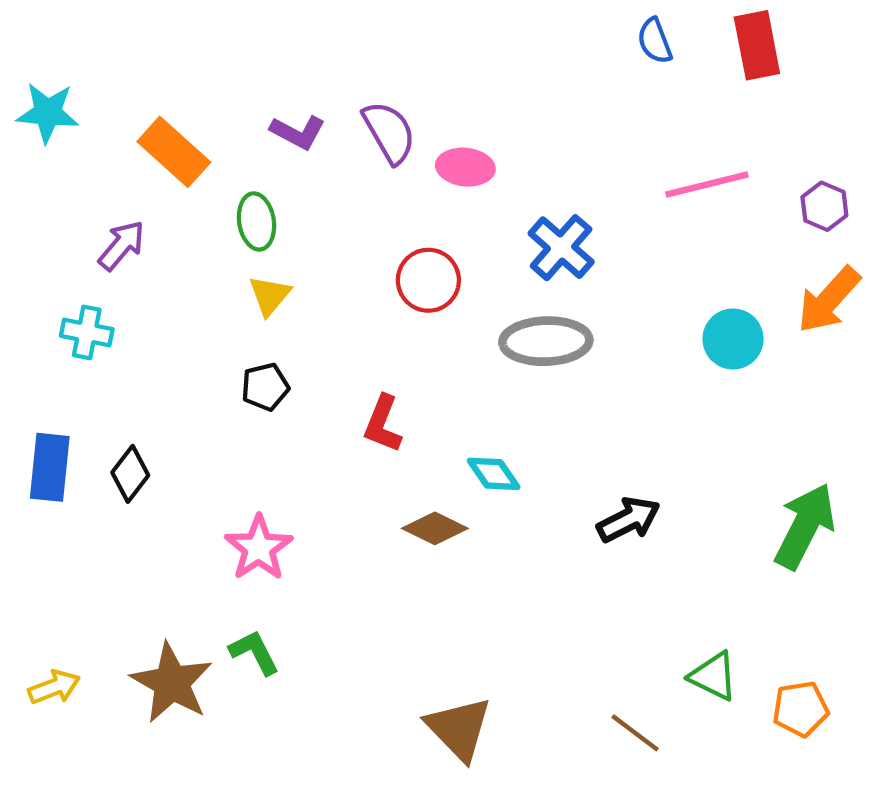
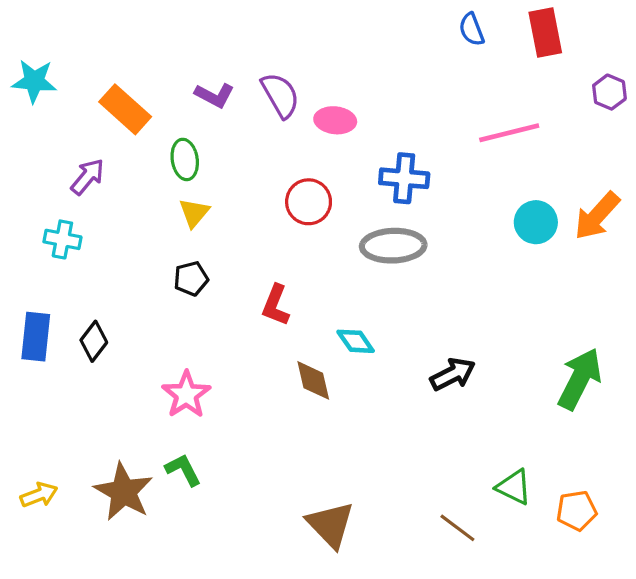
purple hexagon: (824, 206) -> (609, 92), moved
blue cross: (561, 248) -> (404, 178), turned -36
cyan circle: (733, 339) -> (536, 222), moved
brown diamond: (435, 528) -> (313, 380), turned 51

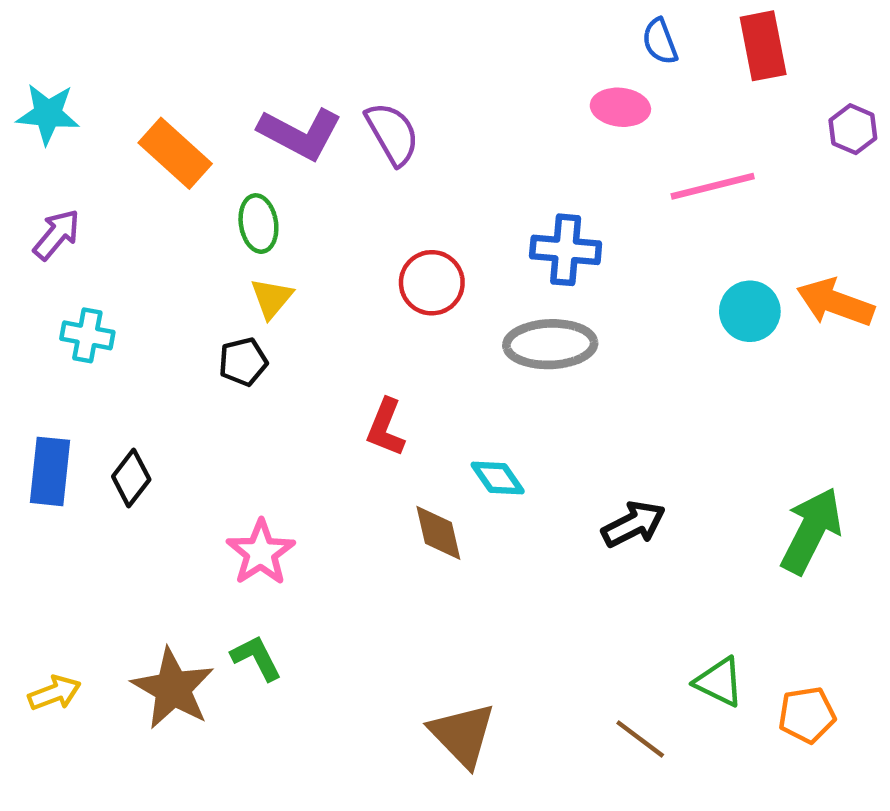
purple L-shape: (215, 95) -> (300, 134), size x1.5
pink ellipse: (335, 120) -> (620, 107), moved
purple arrow: (88, 177) -> (57, 234), moved
orange arrow: (597, 216) -> (835, 302), turned 68
black pentagon: (191, 279) -> (243, 362), moved

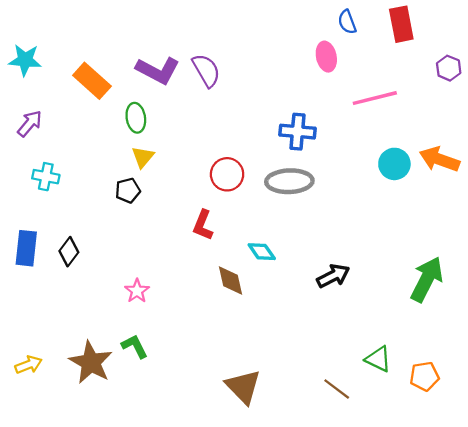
pink ellipse: (620, 107) -> (326, 57), turned 72
red circle: (432, 283) -> (227, 174), moved
pink star: (261, 553) -> (137, 291), size x0.7

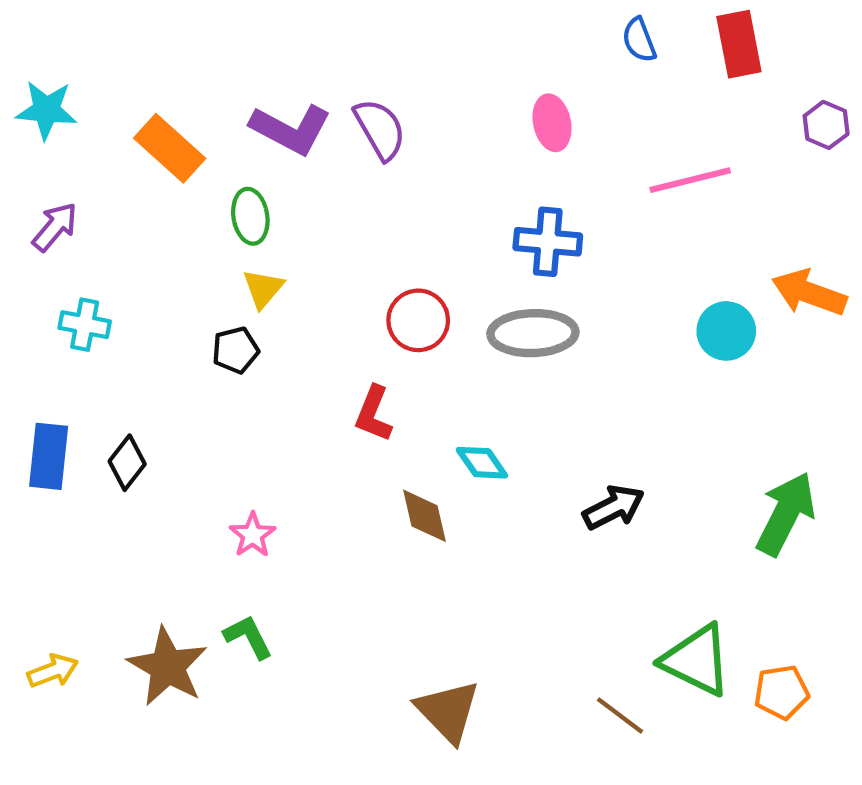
pink ellipse: (326, 57) -> (552, 123), moved
cyan circle: (394, 164) -> (726, 331), moved
green triangle: (378, 359) -> (696, 660), size x1.5

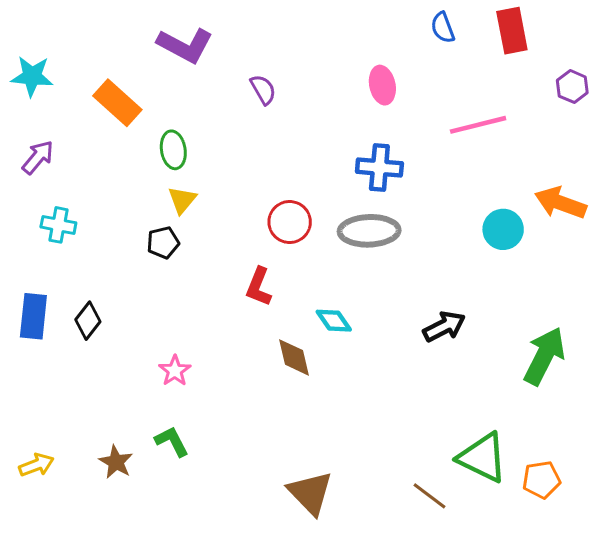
purple L-shape: (291, 129) -> (185, 45), moved
purple semicircle: (380, 129) -> (263, 89), size x0.7
black arrow: (614, 507) -> (444, 327), moved
brown star: (167, 667) -> (116, 462), size x0.6

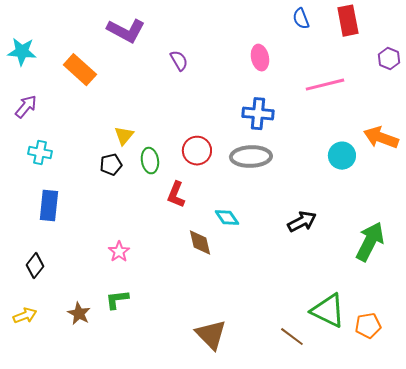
green ellipse: (173, 150) -> (150, 161), moved
blue rectangle: (33, 316) -> (49, 206), moved
black diamond: (88, 321) -> (35, 266), moved
green L-shape: (172, 441) -> (117, 300), turned -70

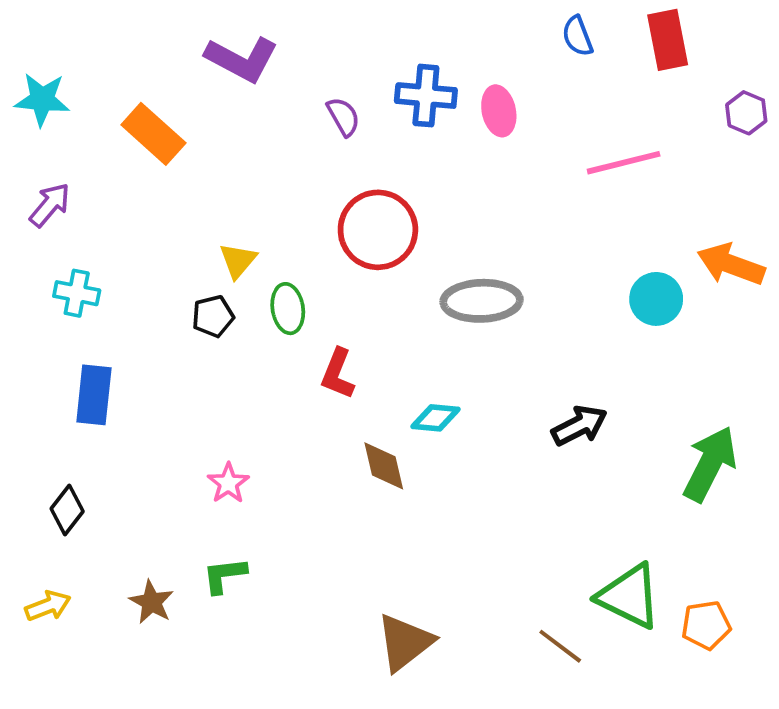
blue cross: (258, 114) -> (426, 96), moved
red circle: (197, 151) -> (378, 230), moved, size x1.4
cyan diamond: (227, 218) -> (435, 418), turned -50
brown triangle: (211, 335) -> (405, 642), turned 36

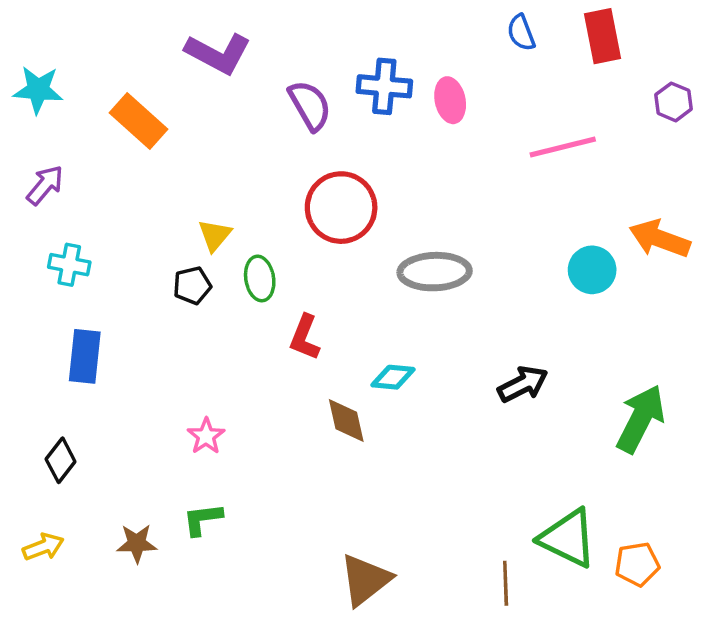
purple semicircle: (343, 117) -> (310, 105), size x1.4
brown star: (152, 602) -> (137, 543), turned -30
brown line: (560, 646) -> (506, 583), turned 51

